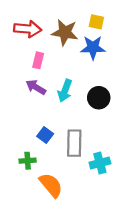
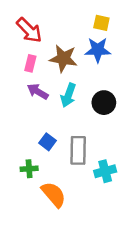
red arrow: (28, 29) -> (29, 30), turned 40
brown star: (65, 32) -> (63, 58), moved
pink rectangle: (38, 60) -> (30, 63), moved

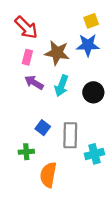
yellow square: (101, 23) -> (91, 21), turned -32
orange semicircle: (54, 194) -> (48, 175), turned -130

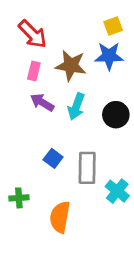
green cross: (26, 152) -> (19, 198), moved
cyan cross: (94, 154) -> (117, 191), turned -36

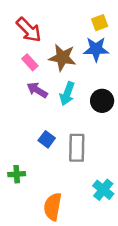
pink rectangle: (34, 71) -> (30, 62), turned -56
cyan cross: (117, 191) -> (103, 190), moved
orange semicircle: (60, 217) -> (53, 207), moved

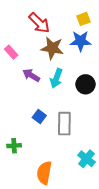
red arrow: (29, 30) -> (39, 23), moved
pink rectangle: (30, 62) -> (11, 52), moved

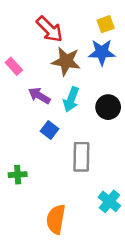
blue square: (39, 116) -> (49, 130), moved
green cross: (14, 146) -> (18, 175), moved

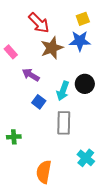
brown star: (66, 61) -> (52, 48), turned -30
cyan arrow: (71, 99) -> (63, 91), moved

